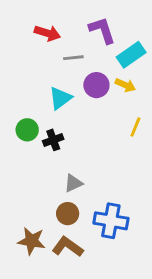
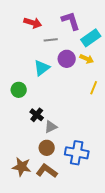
black cross: (53, 140) -> (37, 115), moved, turned -32

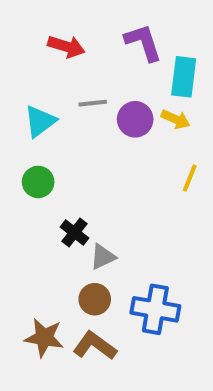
cyan rectangle: (91, 38) -> (184, 77), turned -48
gray line: (51, 40) -> (93, 103), moved
cyan triangle: (42, 68) -> (40, 121), moved

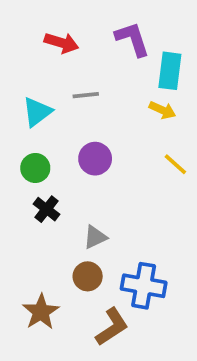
purple circle: (135, 119) -> (95, 159), moved
yellow line: (190, 178) -> (175, 164), turned -70
black cross: (74, 232) -> (46, 209), moved
brown star: (44, 338) -> (41, 312), turned 30
brown L-shape: (95, 346) -> (112, 327), moved, turned 111

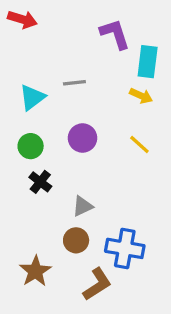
red arrow: (61, 43) -> (22, 19), moved
yellow line: (175, 164) -> (139, 144), moved

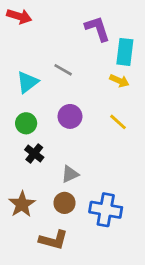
gray line: (74, 83) -> (63, 70), turned 36
brown star: (35, 271) -> (22, 204), moved
brown L-shape: (97, 284) -> (54, 240), moved, turned 48

